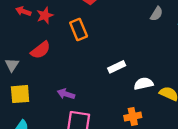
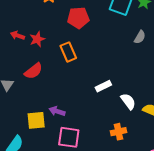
white semicircle: (144, 84) -> (128, 101), turned 66
yellow square: (20, 94) -> (36, 120), moved

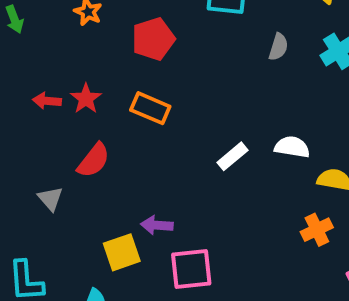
orange rectangle: (68, 52) -> (150, 108), turned -30
white semicircle: (128, 101) -> (292, 147), moved, turned -30
orange cross: (119, 132) -> (317, 230), moved

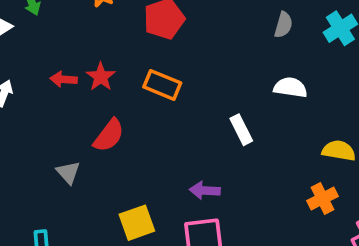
white semicircle: (292, 147) -> (290, 87), moved
white rectangle: (233, 156) -> (241, 130), turned -76
purple arrow: (157, 225) -> (205, 190), moved

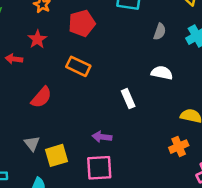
red star: (101, 77) -> (37, 39), moved
gray triangle: (68, 172) -> (32, 144), moved

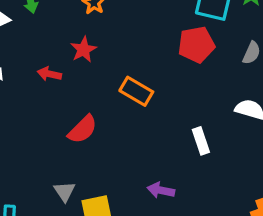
red pentagon: (82, 23) -> (196, 45), moved

